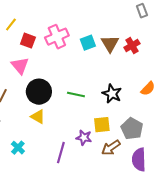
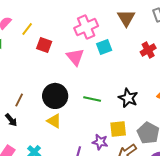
pink cross: (57, 37) -> (86, 27), moved
brown triangle: (110, 44) -> (126, 18), moved
pink triangle: (20, 66) -> (75, 57), moved

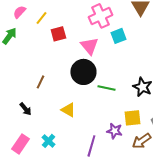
red square: (44, 45) -> (58, 34), turned -35
black circle: (55, 96) -> (83, 72), moved
brown line: (19, 100) -> (40, 82), moved

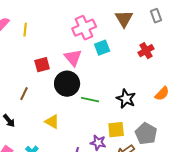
yellow line: (41, 18) -> (25, 30), turned -32
red square: (58, 34) -> (42, 65), moved

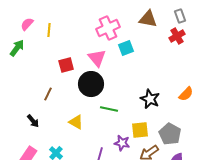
brown triangle: (124, 19) -> (148, 19), turned -48
red cross: (146, 51) -> (177, 36), moved
green line: (90, 100) -> (109, 109), moved

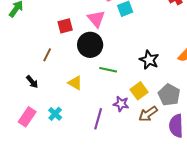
yellow square: (140, 130) -> (139, 91), turned -30

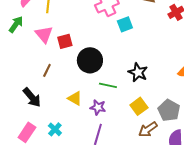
pink triangle: (96, 19) -> (44, 34), moved
black star: (149, 60) -> (138, 72), moved
black arrow: (32, 82) -> (32, 97), size x1.5
purple star: (121, 104) -> (98, 107), moved

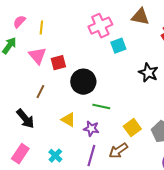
black star: (138, 72) -> (148, 73), moved
cyan cross: (55, 129) -> (55, 156), moved
brown arrow: (148, 129) -> (118, 151), moved

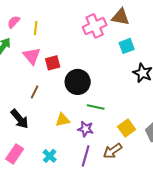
brown triangle: (140, 17) -> (121, 17), moved
cyan square: (118, 46) -> (127, 46), moved
yellow triangle: (68, 120) -> (63, 120), turned -42

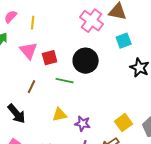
pink cross: (95, 26) -> (92, 21), turned -30
black circle: (78, 82) -> (86, 61), moved
green line: (96, 107) -> (65, 81), moved

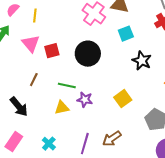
green line: (65, 81) -> (67, 86), moved
yellow square: (124, 123) -> (123, 99), moved
purple star: (83, 124) -> (85, 100), moved

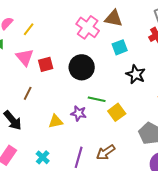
yellow line: (35, 16) -> (29, 29), turned 32
green line: (67, 86) -> (97, 99), moved

